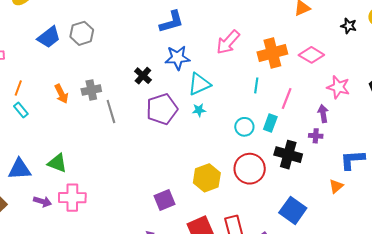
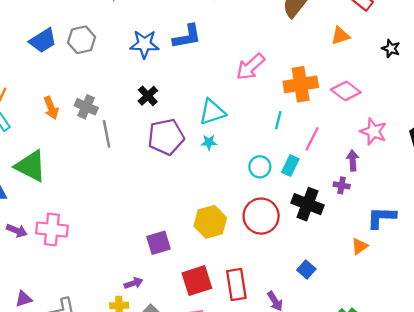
black star: (349, 26) -> (391, 48), moved
blue star: (177, 58) -> (144, 44), moved
gray cross: (91, 90) -> (86, 107), turned 30
green triangle: (57, 163) -> (31, 166), moved, size x1.4
blue square: (293, 210) -> (306, 270), size x0.6

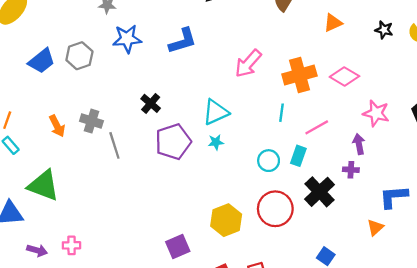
blue star: (144, 44) -> (127, 39), moved
pink line: (312, 139) -> (317, 127), turned 40
black cross: (307, 204) -> (320, 192), turned 32
pink cross: (52, 229) -> (72, 245), size x0.6

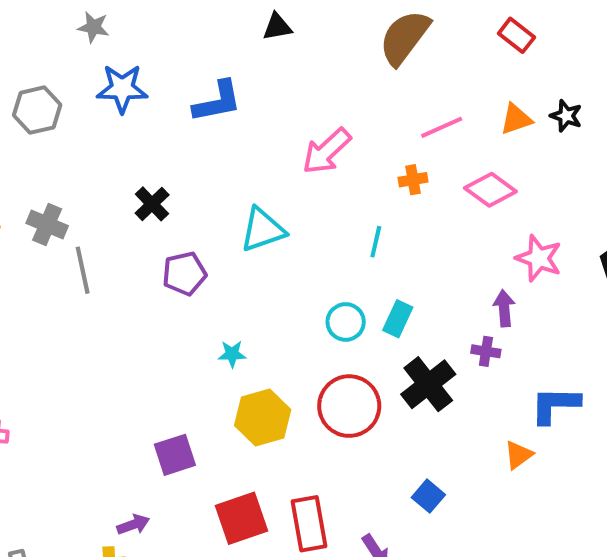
orange triangle: (333, 23) -> (516, 119), moved
orange cross: (299, 75) -> (413, 180), size x0.5
pink line: (317, 127) -> (442, 127), moved
purple pentagon: (173, 142) -> (184, 274), size x0.7
cyan star: (216, 142) -> (232, 354), moved

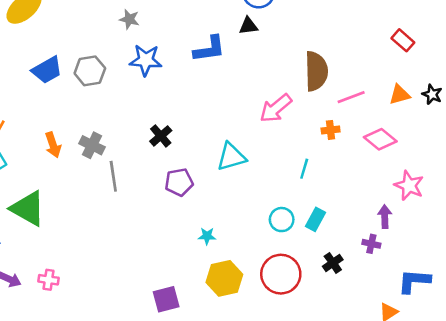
brown semicircle: (404, 37) -> (316, 71), moved, turned 138
blue L-shape: (217, 102) -> (209, 49), moved
black cross: (428, 384) -> (333, 263), size x0.6

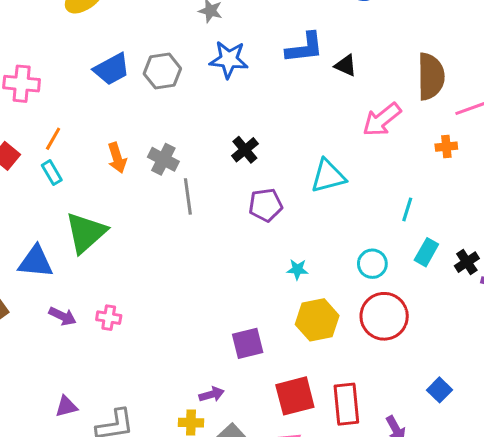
black triangle: (248, 26) -> (346, 65), moved, turned 30
cyan line: (304, 169) -> (407, 209), moved
green triangle: (28, 208) -> (86, 233), turned 48
cyan circle: (282, 220) -> (372, 264), moved
black cross: (333, 263) -> (467, 262), moved

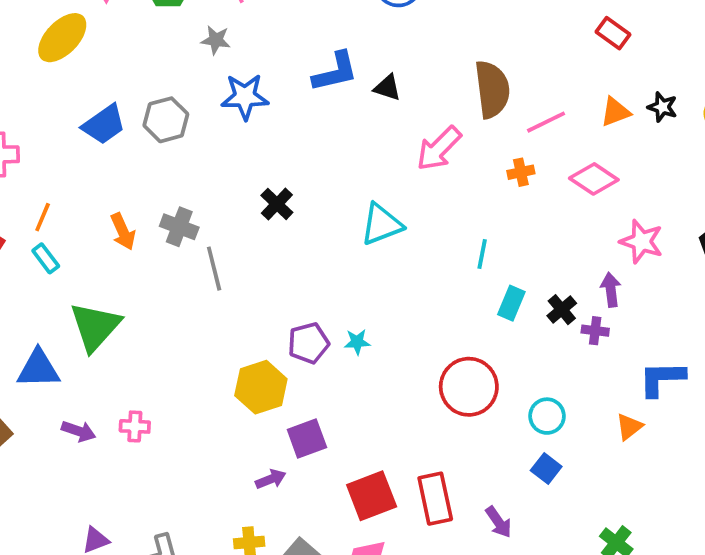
purple pentagon: (266, 205) -> (308, 343), moved
cyan circle: (372, 264) -> (547, 416), moved
yellow hexagon: (317, 320) -> (261, 387), moved
purple arrow: (212, 394) -> (271, 479), moved

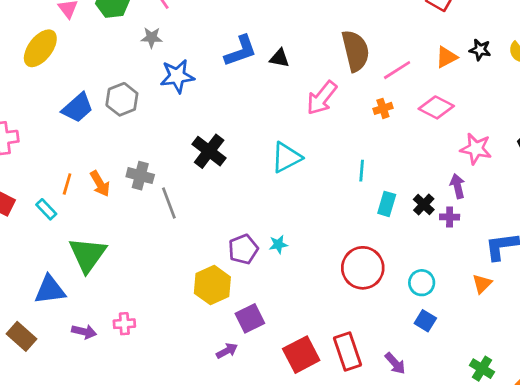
black cross: (277, 204) -> (209, 151), size x1.4
orange line: (43, 217) -> (67, 184), moved

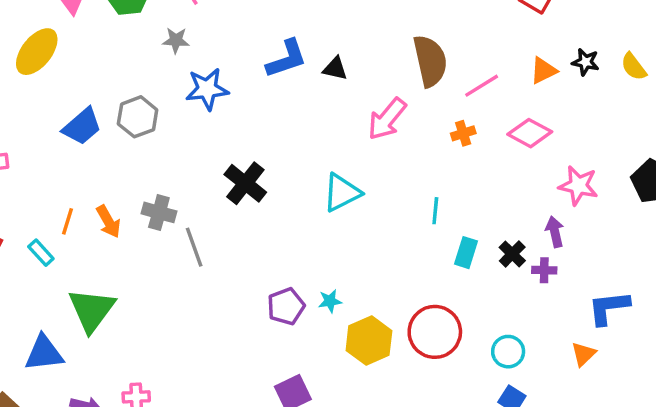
yellow hexagon: (212, 285) -> (369, 341), moved

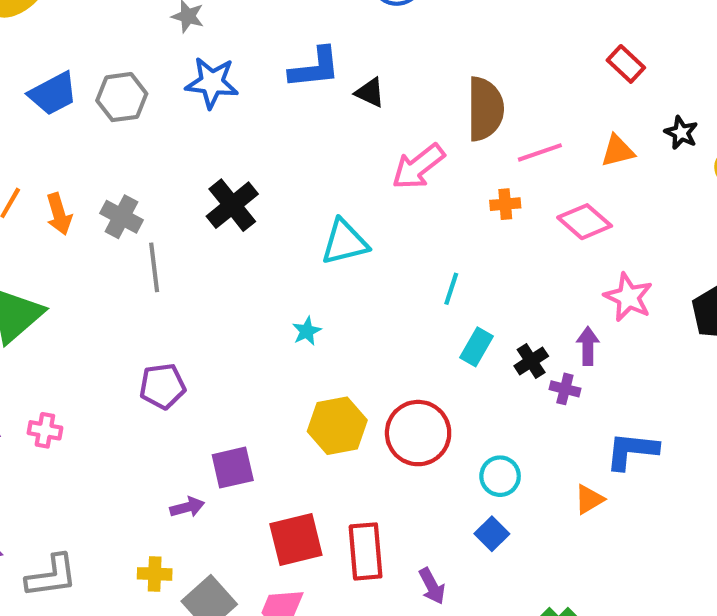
black star: (586, 62) -> (681, 133), moved
cyan star: (330, 301) -> (307, 331), moved, turned -30
purple pentagon: (286, 306) -> (162, 386), moved

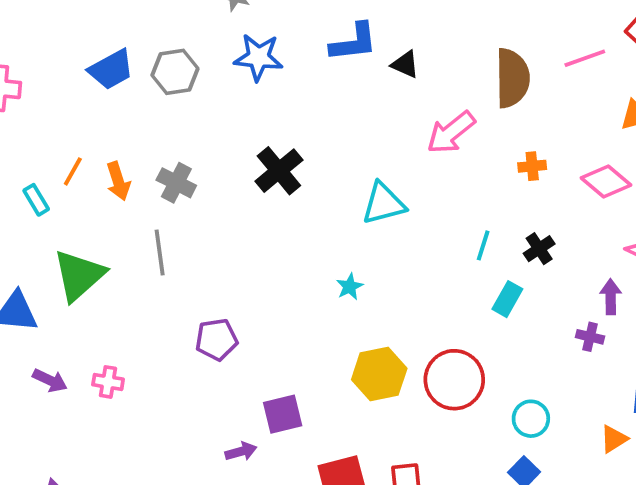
pink line: (540, 152) -> (585, 58), moved
gray line: (154, 267) -> (160, 253), moved
black cross: (531, 361) -> (539, 249), moved

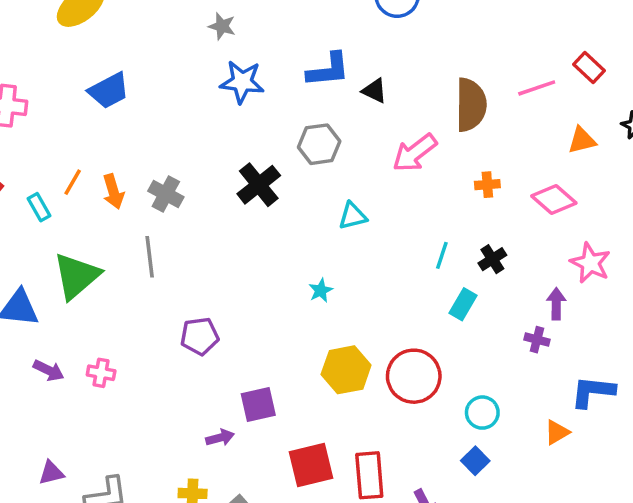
gray hexagon: (175, 72) -> (319, 144), moved
cyan triangle: (384, 203) -> (353, 216), size x0.7

